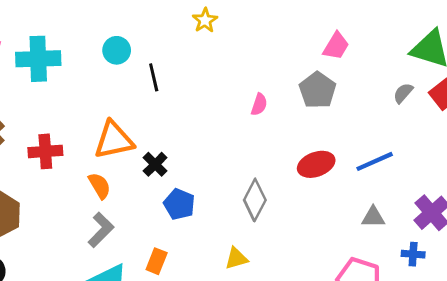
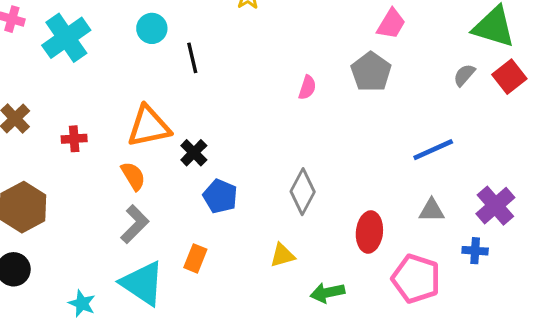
cyan cross: (38, 59) -> (66, 38), turned -33
red cross: (45, 151) -> (74, 139), size x0.7
red ellipse: (316, 164) -> (369, 232), moved, turned -64

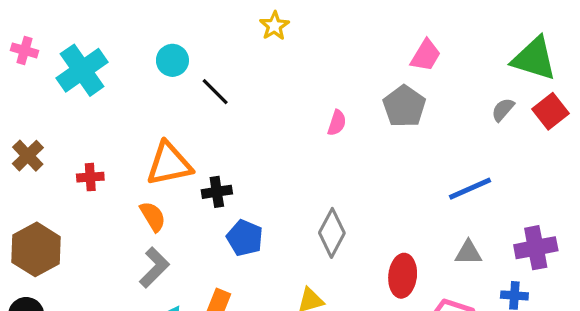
black line: (192, 58) -> (215, 92), turned -32
black cross: (194, 153) -> (217, 192), turned 36
purple cross: (495, 206) -> (536, 248), turned 30

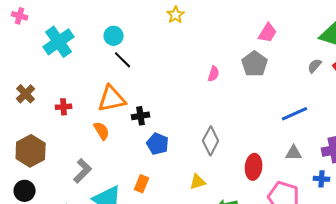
pink cross: (25, 50) -> (20, 16), moved
black line: (215, 92) -> (123, 60), moved
gray L-shape: (154, 267) -> (83, 171), moved

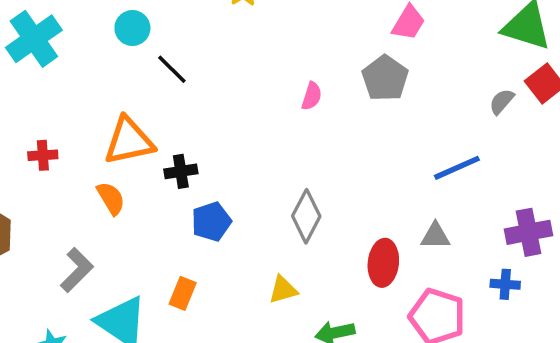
black line: (123, 60) -> (172, 69), moved
gray semicircle: (315, 66) -> (502, 101), moved
blue pentagon: (158, 144) -> (211, 222), turned 30
gray triangle: (294, 153) -> (435, 236), moved

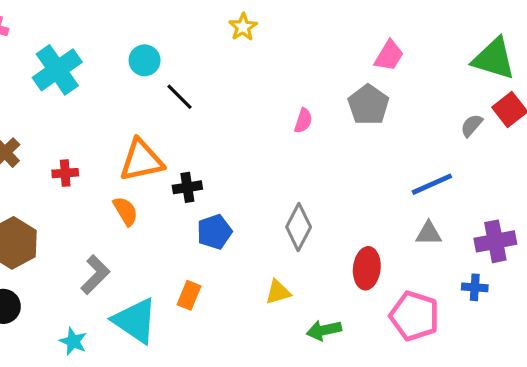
gray triangle: (435, 236) -> (429, 233), moved

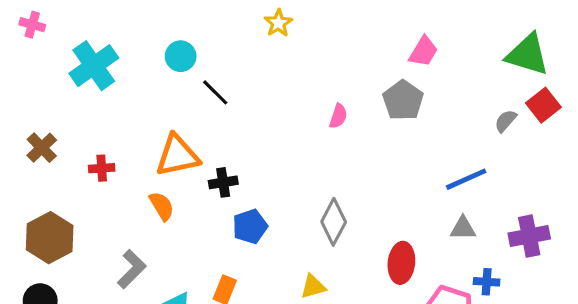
blue cross: (475, 287) -> (487, 282), moved

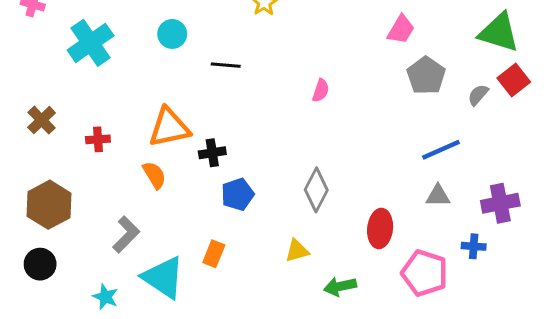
black line: (215, 92) -> (226, 65), moved, turned -40
gray pentagon: (403, 100) -> (426, 76), moved
blue cross: (487, 282) -> (474, 246), moved

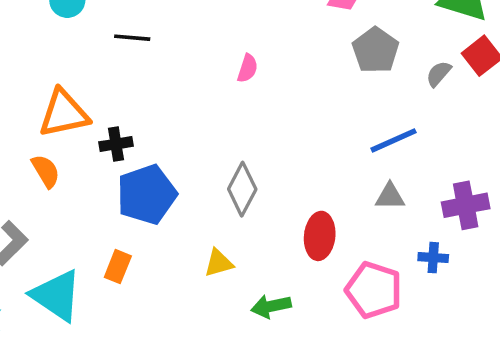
blue pentagon: (238, 194) -> (147, 194), size x1.5

